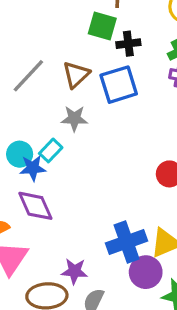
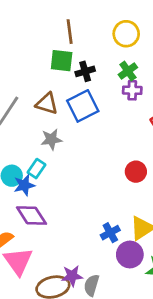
brown triangle: (76, 75) -> (47, 104), turned -50
blue cross: (127, 242) -> (110, 233), size x0.6
purple star: (74, 271) -> (72, 276), moved

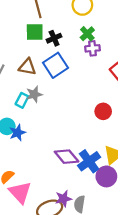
cyan rectangle: (36, 169) -> (22, 100), moved
purple diamond: (31, 216) -> (67, 157), moved
blue cross: (110, 233) -> (89, 161), size x1.5

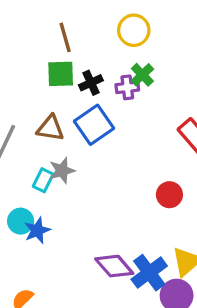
purple cross: (93, 48) -> (127, 87), moved

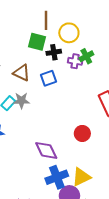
yellow circle: (134, 30) -> (69, 33), moved
blue square: (94, 125) -> (49, 78), size x0.7
purple diamond: (114, 266) -> (46, 150), moved

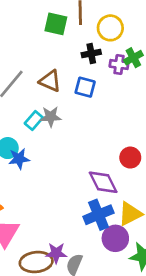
green square: (37, 42) -> (56, 24), moved
blue square: (49, 78) -> (85, 87), turned 35
purple diamond: (46, 150) -> (103, 182), moved

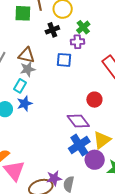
purple cross: (119, 64) -> (77, 42), moved
blue square: (85, 87) -> (64, 60), moved
gray star: (51, 117) -> (28, 69), moved
blue star: (19, 159) -> (25, 104), moved

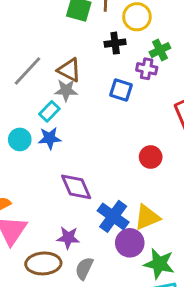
purple diamond: (78, 121) -> (76, 187), moved
blue cross: (79, 145) -> (113, 216), turned -35
purple star: (54, 178) -> (68, 238), moved

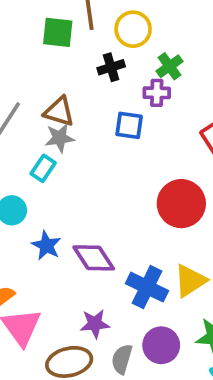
blue star: (50, 138) -> (46, 246), moved, turned -30
red circle: (151, 157) -> (181, 204), size x1.6
purple circle: (130, 243) -> (161, 345), moved

